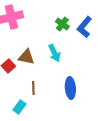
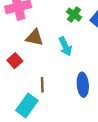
brown triangle: (26, 57) -> (35, 38), moved
cyan rectangle: (19, 107) -> (27, 106), size x1.5

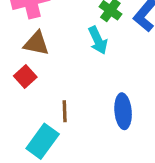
brown triangle: (35, 38) -> (36, 43), moved
cyan arrow: (65, 46) -> (98, 40), moved

